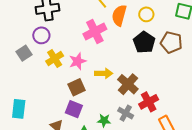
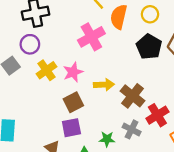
purple square: (74, 109) -> (71, 128), turned -30

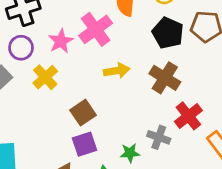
pink star: (73, 72) -> (61, 41), moved
yellow arrow: (104, 85) -> (117, 71), moved
brown cross: (133, 96) -> (165, 78), moved

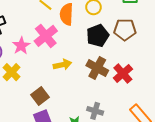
black pentagon: (168, 33) -> (98, 36), turned 30
red cross: (188, 116) -> (123, 74), moved

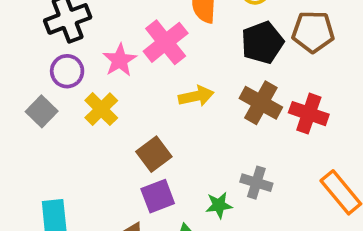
red cross: (123, 74) -> (309, 114), turned -30

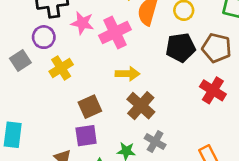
pink star: (120, 60) -> (82, 23), moved, turned 30
brown cross: (261, 103) -> (141, 106), moved
red cross: (309, 114) -> (213, 90), moved

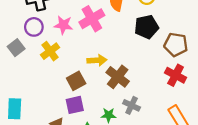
pink star: (82, 23) -> (63, 25), moved
brown pentagon: (217, 48) -> (176, 45), moved
yellow arrow: (128, 74) -> (97, 60), moved
red cross: (213, 90) -> (176, 75), moved

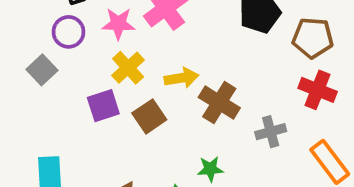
yellow cross: (50, 51) -> (128, 68), moved
purple square: (75, 105) -> (103, 106), moved
gray cross: (132, 105) -> (271, 132), moved, turned -35

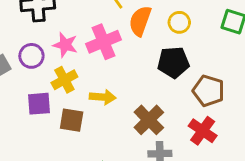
purple circle: (69, 32) -> (31, 56), moved
brown cross: (219, 103) -> (149, 120), moved
brown square: (149, 116) -> (72, 120), turned 30

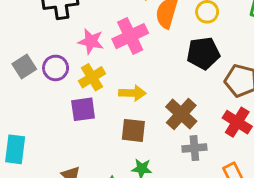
purple circle: (31, 56) -> (56, 68), moved
purple square: (39, 104) -> (83, 109), moved
brown square: (72, 120) -> (133, 130), moved

